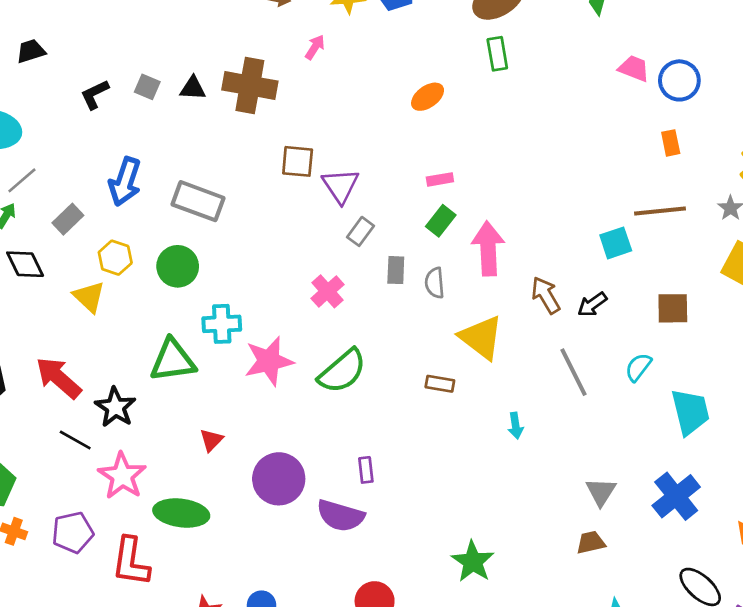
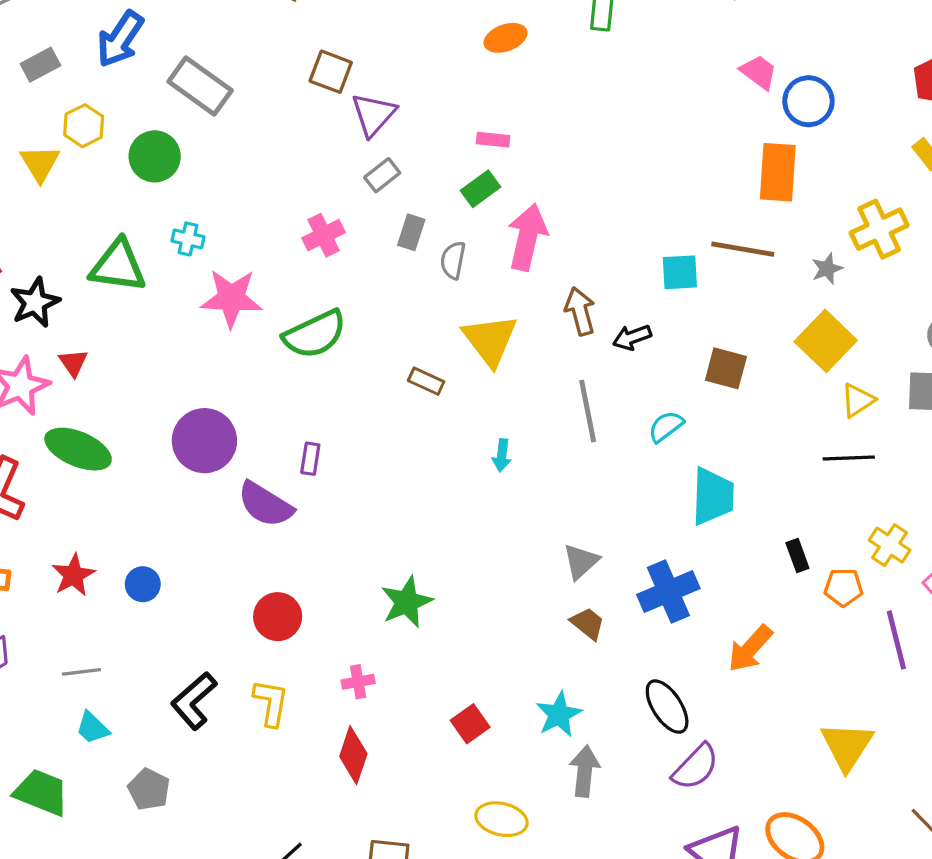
orange rectangle: (671, 143) -> (778, 172), size x1.8
cyan cross: (222, 324) -> (188, 239), size x0.7
red triangle: (211, 440) -> (73, 363), moved, turned -35
brown trapezoid: (591, 542) -> (588, 623), moved, turned 36

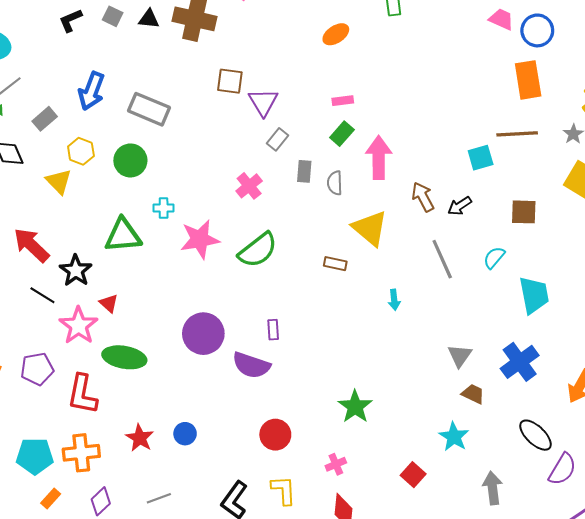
cyan star: (559, 714) -> (454, 437), moved

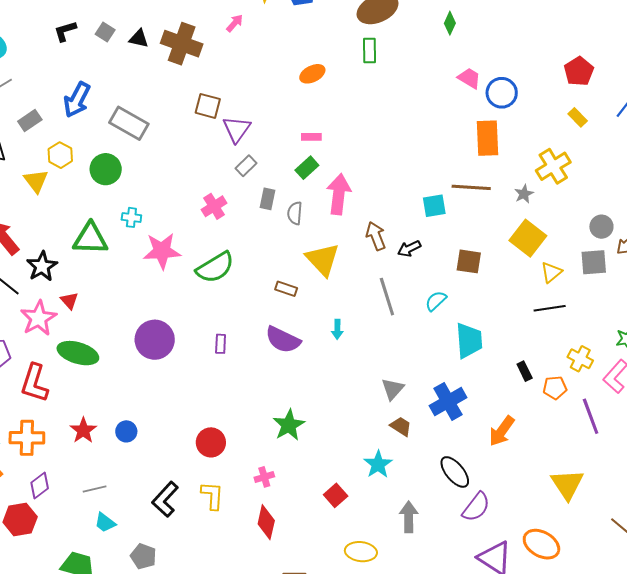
purple semicircle: (251, 365) -> (283, 340), moved

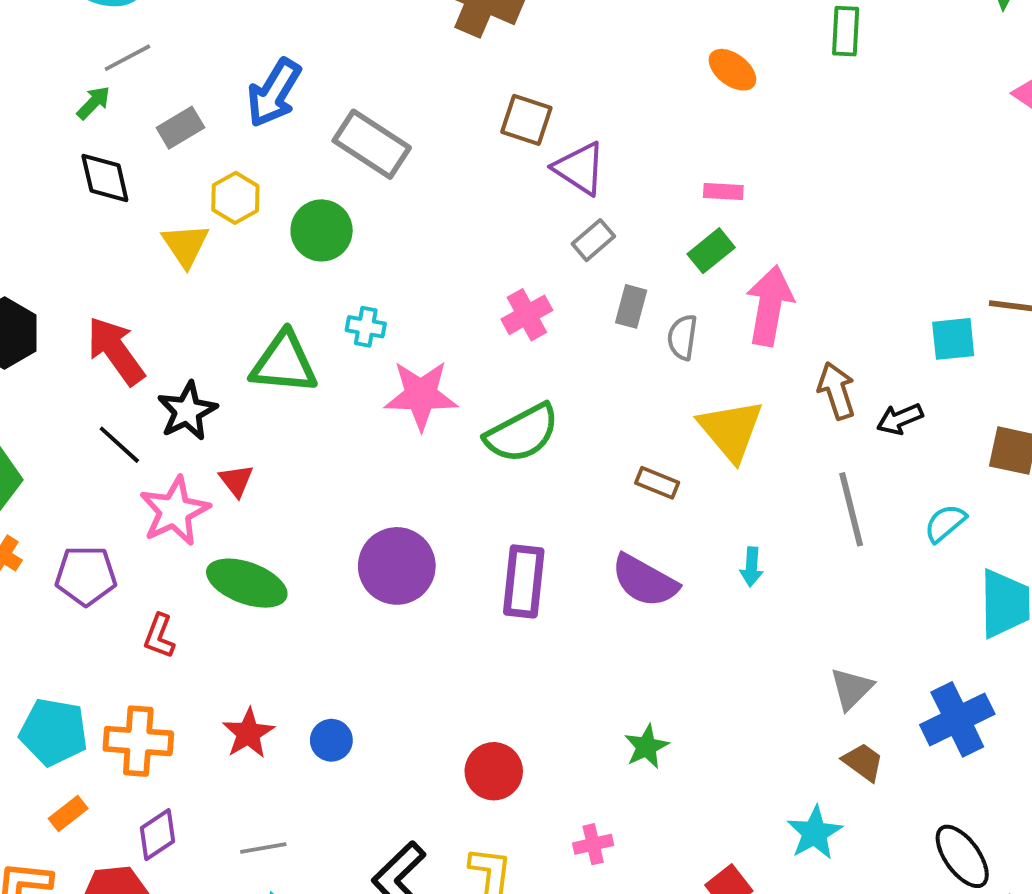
orange ellipse: (312, 74) -> (732, 70), turned 60
purple triangle: (237, 129) -> (580, 168), turned -36
purple rectangle: (221, 344) -> (524, 581), size x1.8
red L-shape: (34, 383) -> (159, 636), size x0.6
green star: (289, 425) -> (646, 747), size x0.7

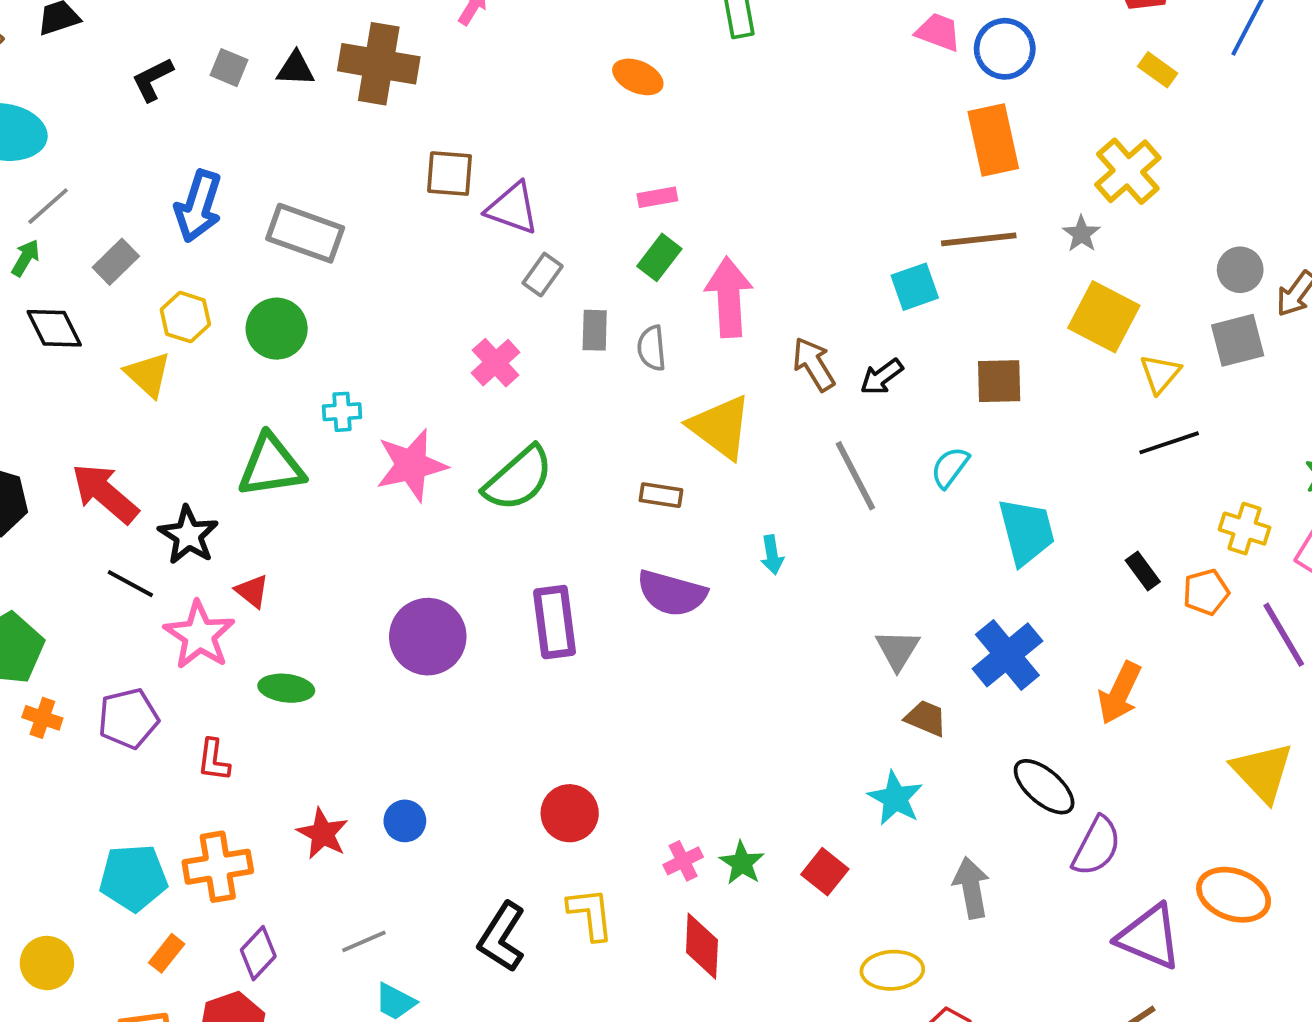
green ellipse: (247, 583) -> (286, 688), size x0.7
green star: (646, 747) -> (742, 863), moved

